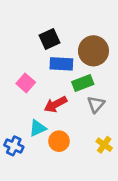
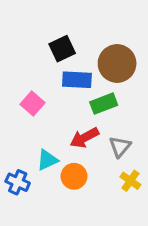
red arrow: (55, 104) -> (84, 138), moved
gray triangle: (96, 104) -> (120, 147), moved

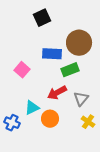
black square: (62, 49) -> (42, 18), moved

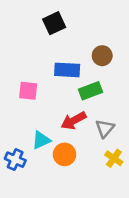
brown circle: (79, 43) -> (102, 56), size x0.6
pink square: (22, 70) -> (28, 91), turned -35

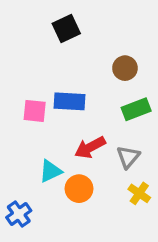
blue rectangle: (67, 70) -> (69, 101), moved
green rectangle: (90, 91) -> (136, 109), moved
blue cross: (15, 160) -> (19, 214), moved, turned 30

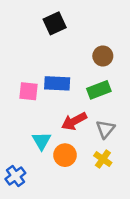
green rectangle: (136, 109) -> (99, 90), moved
cyan triangle: (50, 171) -> (42, 141), turned -36
yellow cross: (139, 193) -> (103, 159), moved

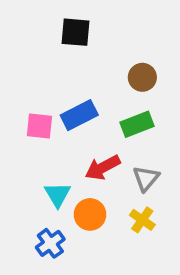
black square: (55, 23) -> (76, 32), turned 30
blue rectangle: (57, 83) -> (79, 115), turned -30
blue cross: (15, 176) -> (50, 243), moved

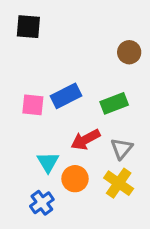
black square: (76, 32) -> (28, 27), moved
brown circle: (142, 77) -> (129, 52), moved
yellow cross: (142, 220) -> (119, 183), size x1.4

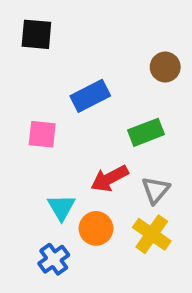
blue rectangle: (66, 96) -> (90, 96), moved

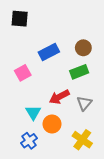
brown circle: (165, 67) -> (83, 48), moved
pink square: (42, 134) -> (23, 73), turned -35
yellow cross: (152, 234) -> (82, 140), moved

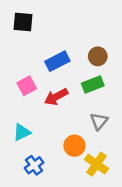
red arrow: (59, 97) -> (56, 97), moved
cyan triangle: (33, 113) -> (22, 132), moved, turned 35
orange circle: (52, 124) -> (74, 146), moved

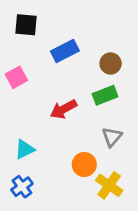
blue rectangle: (57, 61) -> (65, 51), moved
pink square: (27, 86) -> (16, 77), moved
blue cross: (34, 165) -> (22, 187), moved

